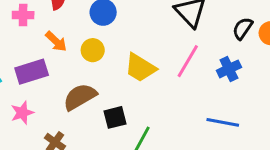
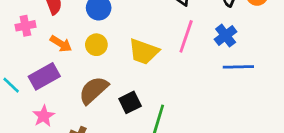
blue line: (223, 122) -> (238, 67), moved

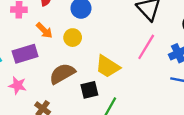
yellow trapezoid: (144, 52) -> (108, 66), moved
pink star: (44, 116) -> (18, 85), turned 30

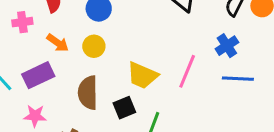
pink line: (146, 47) -> (187, 71), moved
brown semicircle: (62, 74) -> (88, 93), turned -52

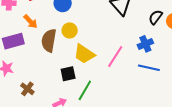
yellow circle: (94, 46) -> (70, 30), moved
brown semicircle: (88, 93) -> (49, 40), moved

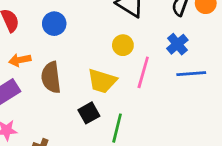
orange arrow: (30, 22) -> (20, 60), turned 140
yellow circle: (70, 30) -> (123, 45), moved

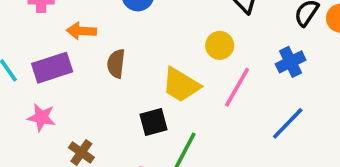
blue line: (191, 74) -> (288, 123), moved, turned -56
brown semicircle: (51, 77) -> (116, 64), size x0.7

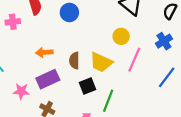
orange arrow: (81, 31) -> (44, 52), moved
brown semicircle: (116, 64) -> (74, 61), moved
purple rectangle: (52, 68) -> (48, 79), moved

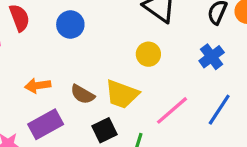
pink line: (134, 60) -> (172, 110), moved, turned 30
brown semicircle: (74, 61) -> (83, 94), turned -56

